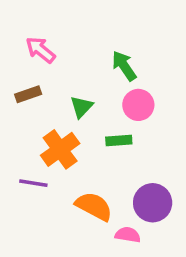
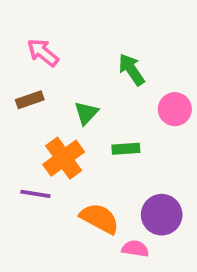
pink circle: (138, 105) -> (175, 109), moved

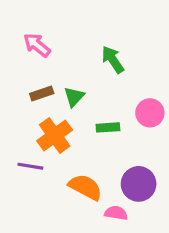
brown rectangle: (30, 100) -> (42, 93), moved
pink circle: (175, 109) -> (150, 113), moved

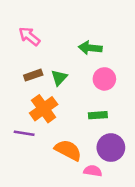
green arrow: (113, 60) -> (90, 48), turned -50
pink circle: (150, 113) -> (104, 79), moved
green rectangle: (108, 127) -> (98, 115), moved

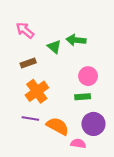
green triangle: (59, 78) -> (54, 47), moved, turned -32
pink circle: (104, 79) -> (88, 76), moved
purple line: (24, 133) -> (30, 118), moved

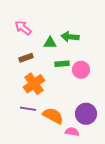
green triangle: (54, 47) -> (50, 43), turned -40
green rectangle: (83, 97) -> (62, 64), moved

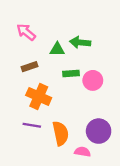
orange cross: (34, 84) -> (39, 97), turned -30
orange semicircle: (53, 116) -> (61, 133), turned 50

